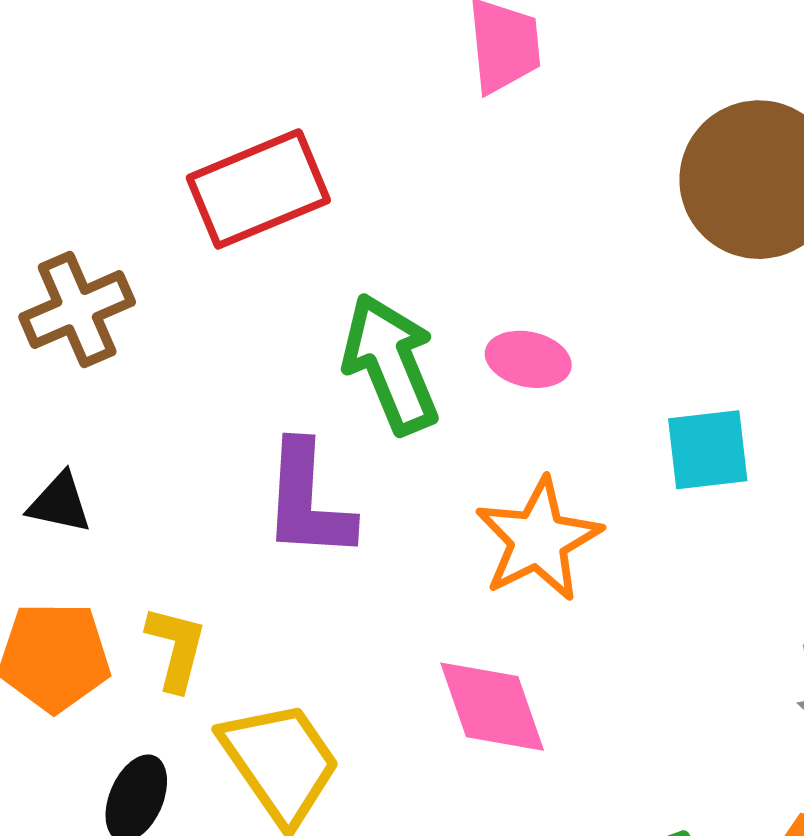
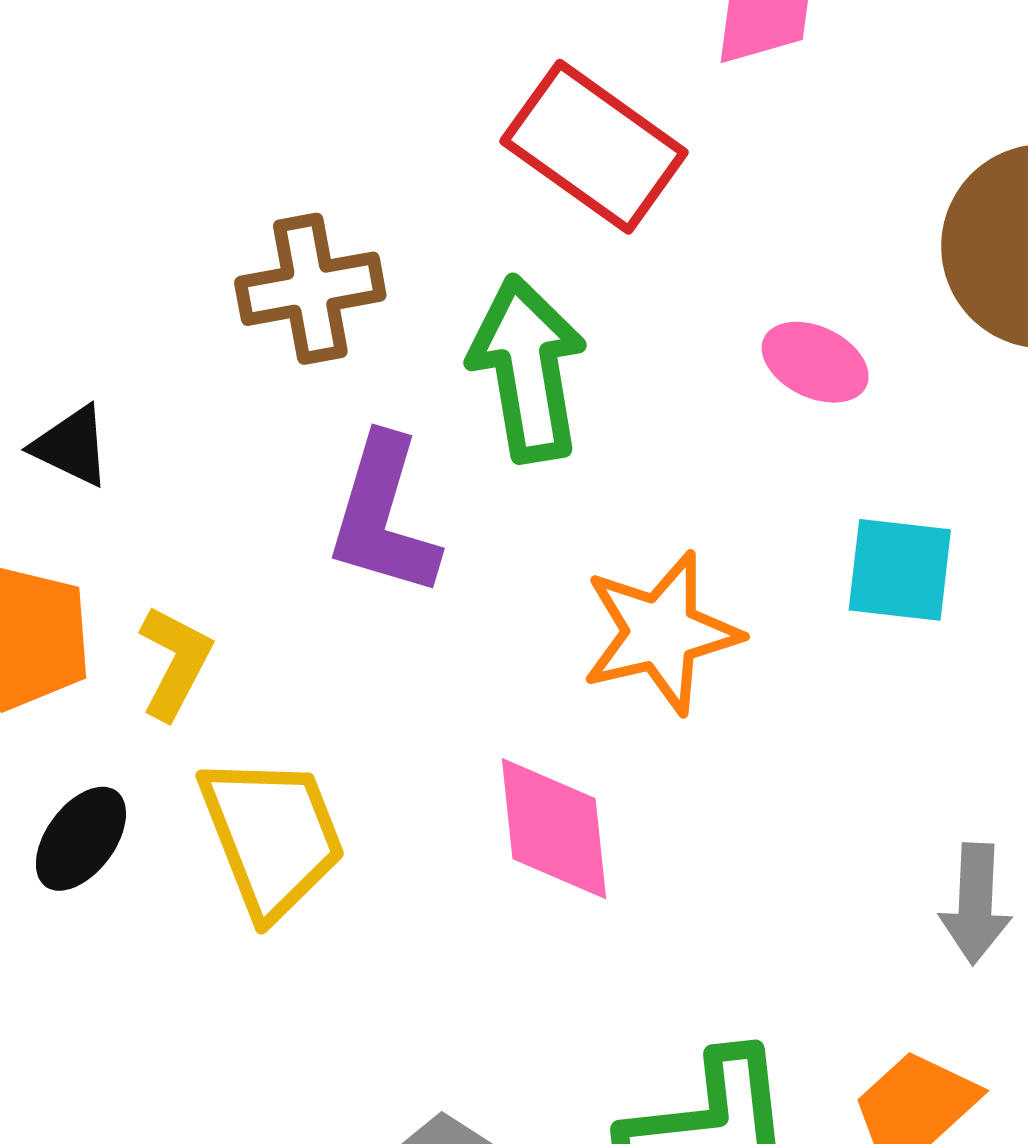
red rectangle: (258, 189) -> (594, 147), moved, turned 45
brown cross: (77, 310) -> (310, 289), moved
pink ellipse: (528, 359) -> (815, 362), moved

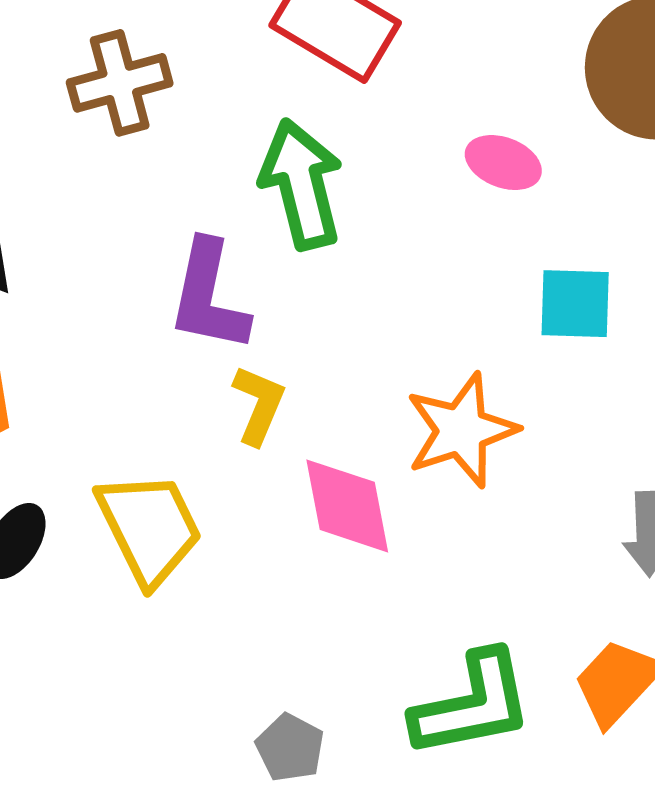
brown cross: (310, 289) -> (120, 83), moved
orange star: (661, 633) -> (461, 430), moved
yellow L-shape: (175, 662) -> (259, 405), moved

